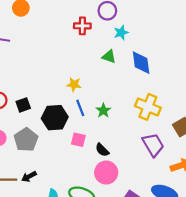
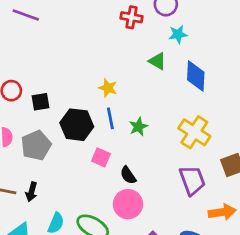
black arrow: (29, 177) -> (31, 192), turned -56

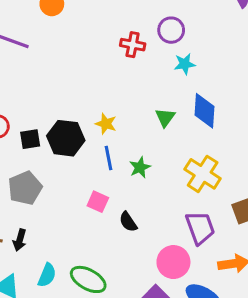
green triangle: (157, 61) -> (165, 118), moved, turned 36
black hexagon: (77, 125) -> (66, 138), moved
pink circle: (128, 204) -> (173, 262), moved

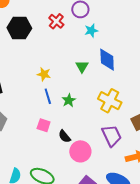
red cross: (133, 45) -> (56, 21), turned 35
black hexagon: (66, 138) -> (19, 28), moved
pink circle: (173, 262) -> (80, 151), moved

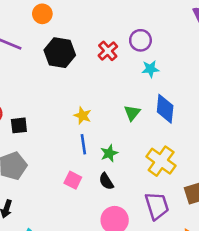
black semicircle: (65, 136) -> (106, 181), moved

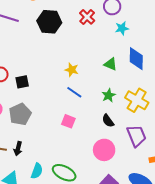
green triangle: (132, 113) -> (111, 64), turned -40
blue line: (83, 144) -> (74, 92), turned -42
green star: (109, 153) -> (109, 95), moved
black semicircle: (106, 181) -> (108, 121), moved

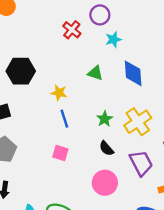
black hexagon: (49, 22) -> (21, 71), moved
green triangle: (111, 64) -> (95, 73), moved
blue line: (74, 92) -> (64, 119), turned 42
yellow cross: (137, 100) -> (138, 122), turned 30

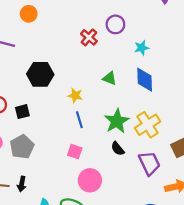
cyan star: (113, 39) -> (142, 48), moved
green star: (105, 119) -> (117, 121), size x1.6
pink circle: (105, 183) -> (90, 180), moved

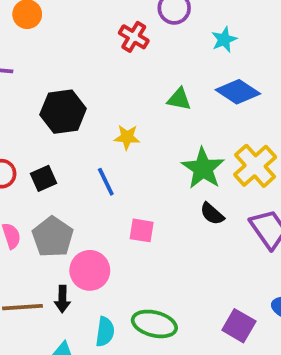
blue diamond: (145, 80) -> (238, 92), turned -45
blue line: (79, 120) -> (106, 182), moved
pink circle: (90, 180) -> (90, 270), moved

